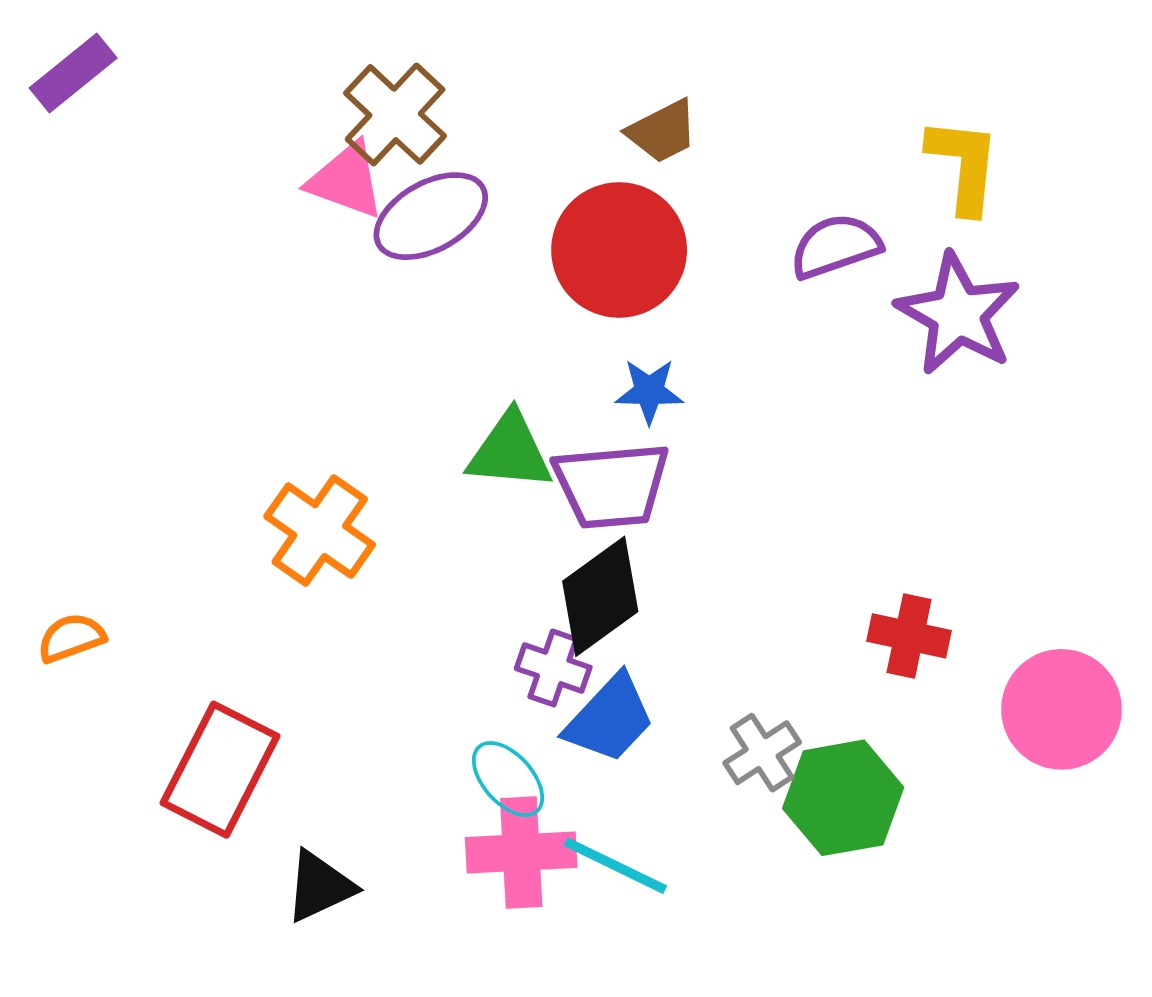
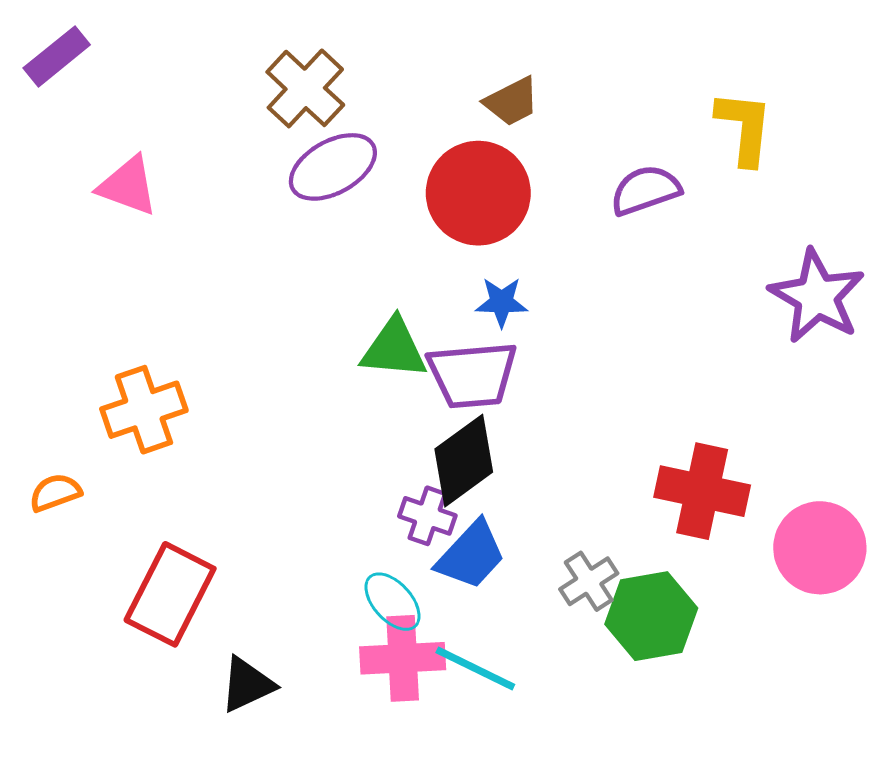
pink triangle: (346, 180) -> (128, 186), moved
purple star: (958, 314) -> (817, 296), moved
orange cross: (320, 531) -> (144, 410), moved, turned 36
red cross: (909, 636) -> (702, 491), size x1.5

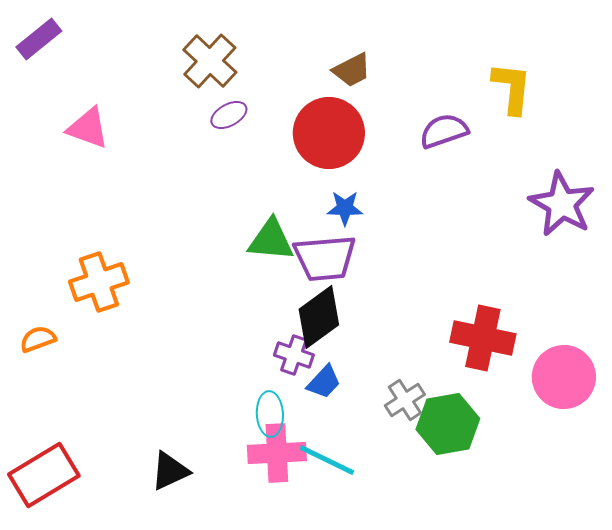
purple ellipse: (333, 167) -> (229, 115), size x0.6
blue trapezoid: (471, 555) -> (324, 382), size x0.7
red rectangle: (170, 594) -> (44, 475), moved, turned 32
cyan ellipse: (392, 602) -> (270, 414), turned 39

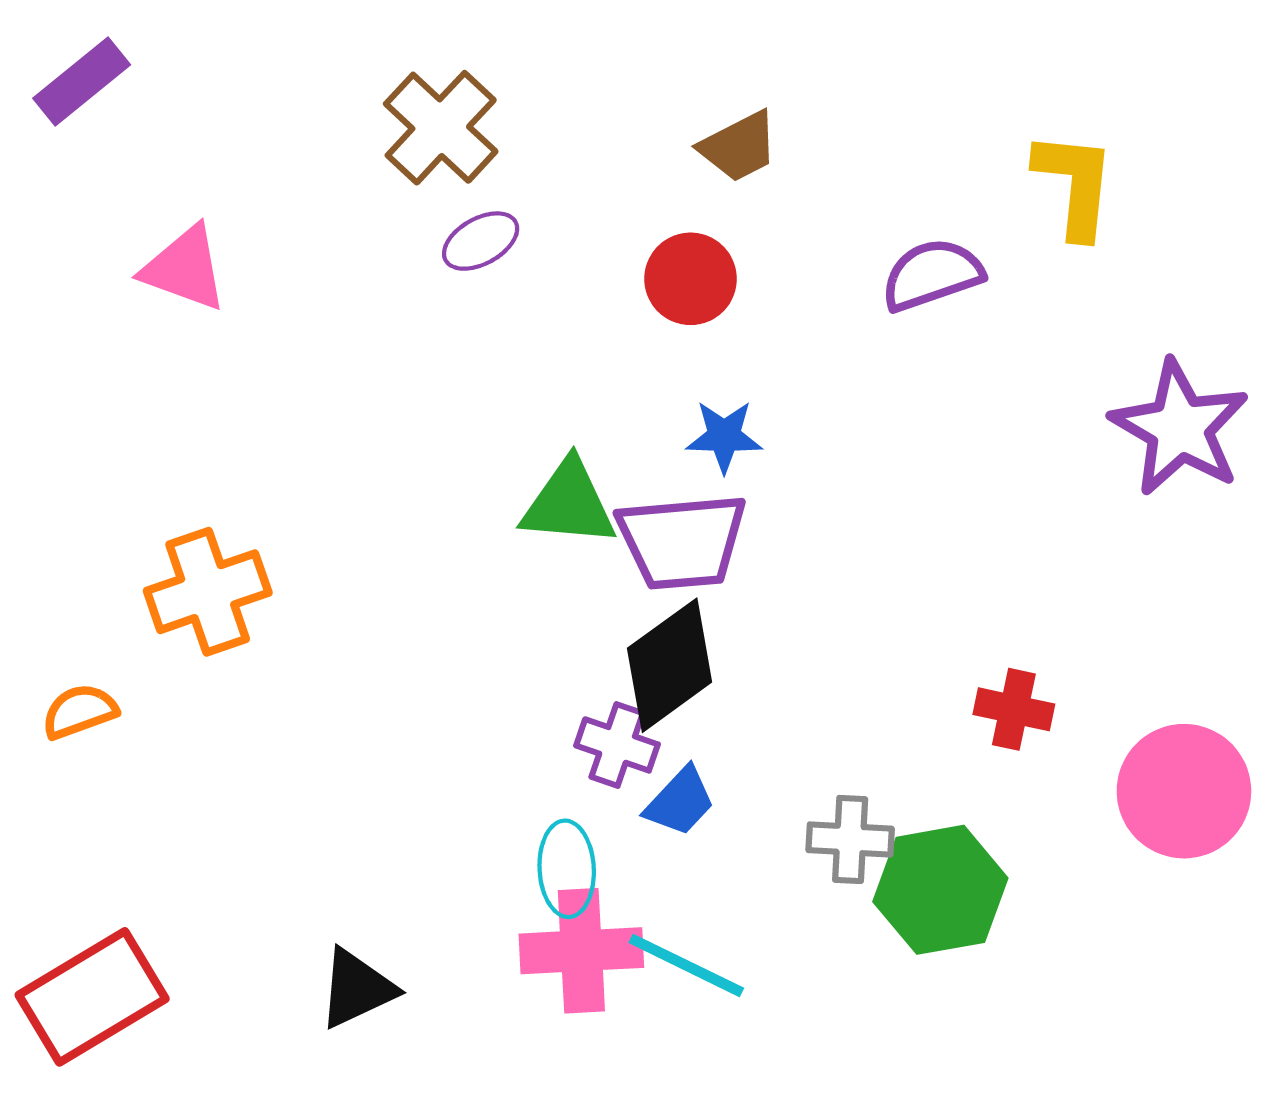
red circle: (329, 133) -> (691, 279), size x0.6
red cross: (483, 338) -> (1014, 709), size x0.6
gray cross: (405, 400) -> (850, 839), turned 36

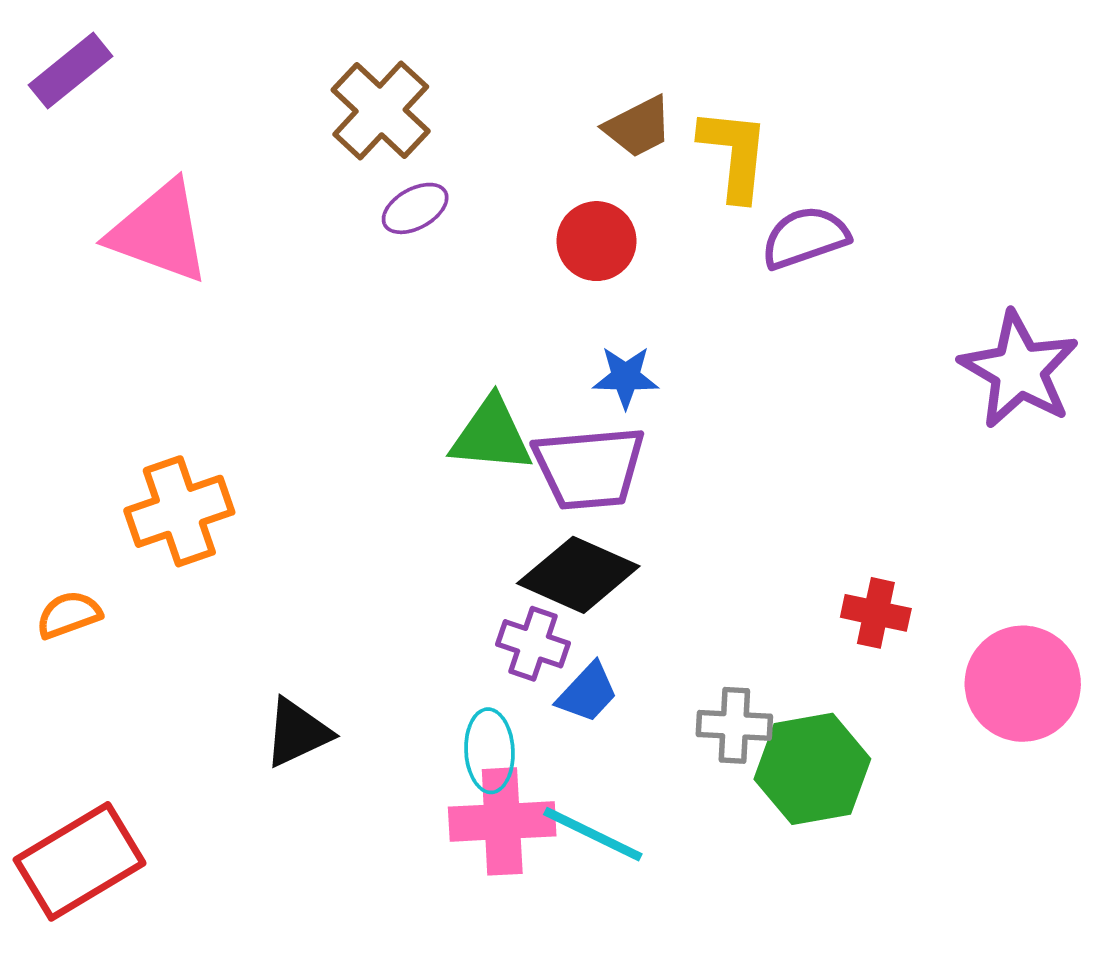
yellow L-shape: (1075, 184) -> (734, 154), moved
pink triangle: (185, 268) -> (159, 232), size x1.4
black diamond: (670, 665) -> (578, 575), turned 60
black triangle: (357, 989) -> (297, 733), moved

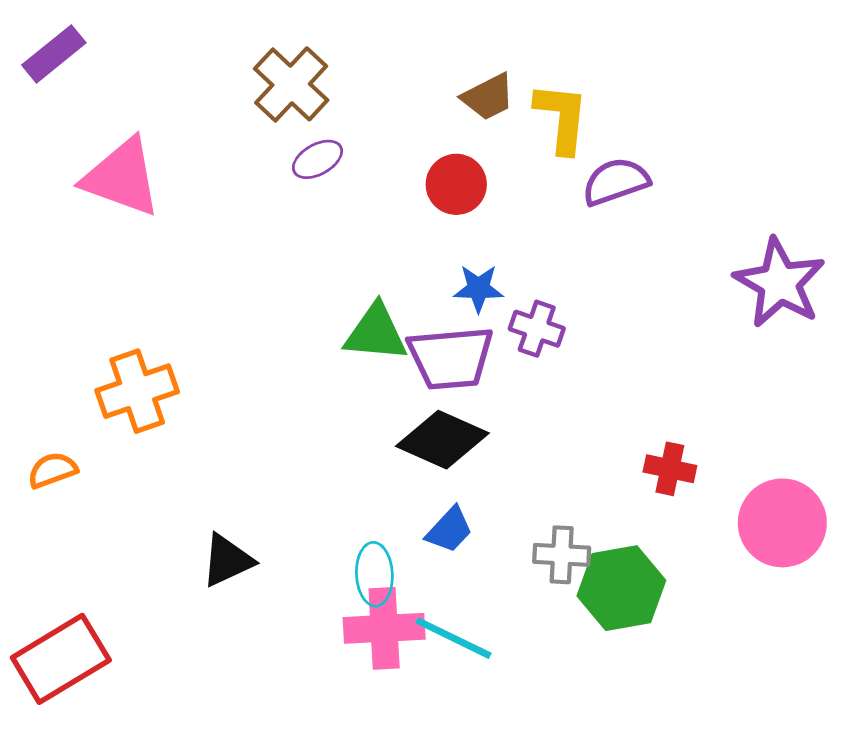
purple cross: (533, 644) -> (537, 329), moved

